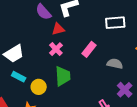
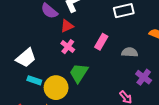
green trapezoid: (63, 76) -> (79, 73), turned -135
yellow circle: (39, 87) -> (56, 88), size x1.5

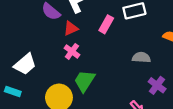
pink rectangle: (101, 42) -> (106, 24), moved
cyan rectangle: (34, 80) -> (13, 92), moved

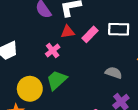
red triangle: (71, 28) -> (68, 32), moved

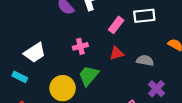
red triangle: (68, 32) -> (117, 53), moved
pink cross: (53, 50) -> (80, 46), turned 32

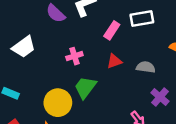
white trapezoid: (35, 53) -> (24, 47), moved

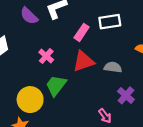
pink cross: (74, 56) -> (46, 56), turned -32
red triangle: (114, 61) -> (83, 61), size x1.5

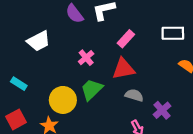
white rectangle: (110, 22) -> (173, 33), moved
gray semicircle: (113, 67) -> (134, 95), moved

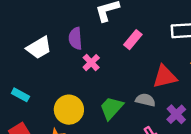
purple semicircle: (74, 14) -> (75, 38), moved, turned 36
red triangle: (123, 69) -> (165, 77), moved
green trapezoid: (92, 89) -> (111, 108), moved

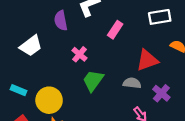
purple semicircle: (75, 38) -> (61, 21), moved
green trapezoid: (111, 108) -> (93, 81), moved
yellow circle: (69, 110) -> (49, 100), moved

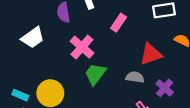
pink cross: (79, 54) -> (82, 47), size x1.5
cyan rectangle: (19, 90) -> (20, 95), moved

